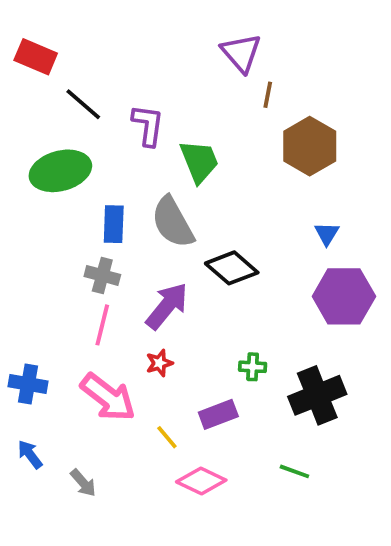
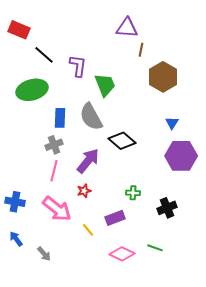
purple triangle: (241, 53) -> (127, 28), turned -45
gray cross: (102, 275) -> (54, 145), turned -36
black cross: (317, 395) -> (167, 208), size x0.7
pink diamond: (201, 481) -> (122, 254), moved

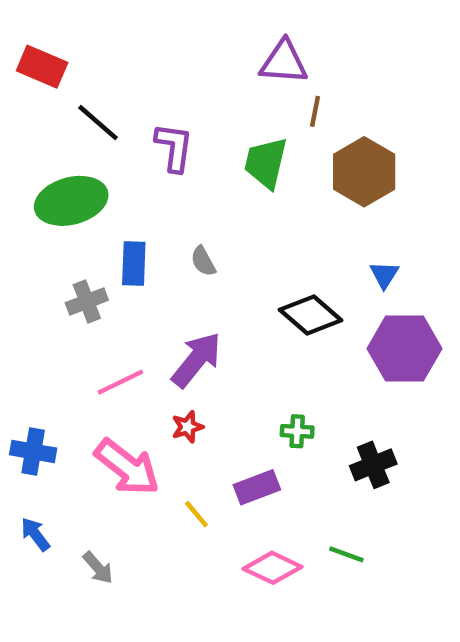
green trapezoid: (105, 85) -> (266, 163), moved, turned -145
gray semicircle: (91, 117) -> (203, 261), size x0.5
black diamond: (122, 141) -> (311, 315), moved
gray cross: (54, 145) -> (87, 302), moved
pink line: (54, 171) -> (120, 382), turned 50

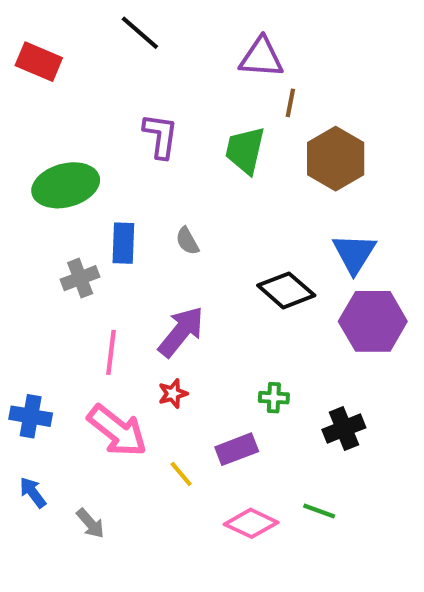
black line: (98, 123) -> (140, 33), moved
blue triangle: (384, 275) -> (354, 253), size x1.6
pink line: (120, 382) -> (111, 352), turned -57

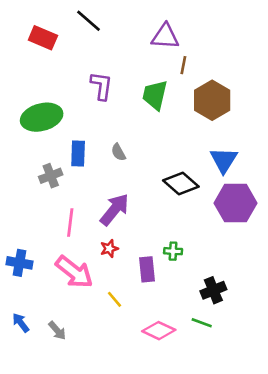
red rectangle: (39, 62) -> (43, 38), moved
black cross: (344, 429) -> (213, 290), moved
purple rectangle: (237, 449) -> (147, 269), moved, turned -75
blue arrow: (33, 492) -> (21, 323), moved

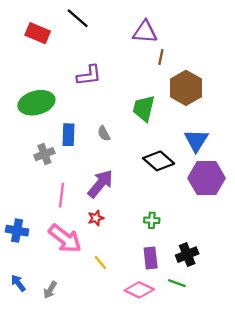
purple L-shape: (101, 86) -> (89, 75), turned 75
green trapezoid: (155, 95) -> (144, 108), moved
purple rectangle: (147, 269) -> (151, 258), moved
gray arrow: (57, 331) -> (50, 290), turned 72

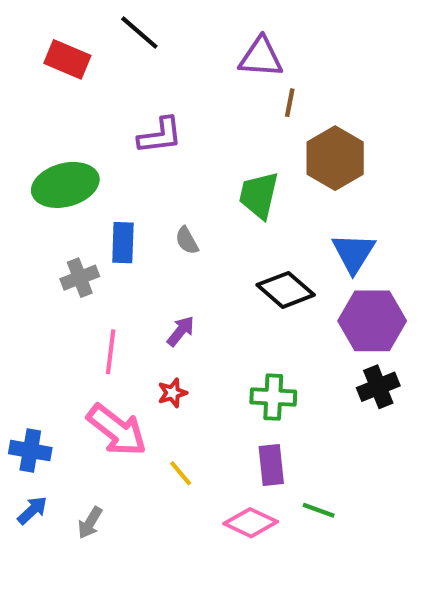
purple arrow: (100, 184) -> (181, 331), size x0.6
green cross: (152, 220) -> (273, 397), size x1.5
blue cross: (17, 231) -> (30, 451), moved
black cross: (187, 255) -> (378, 387), moved
blue arrow: (18, 283) -> (32, 510), turned 84

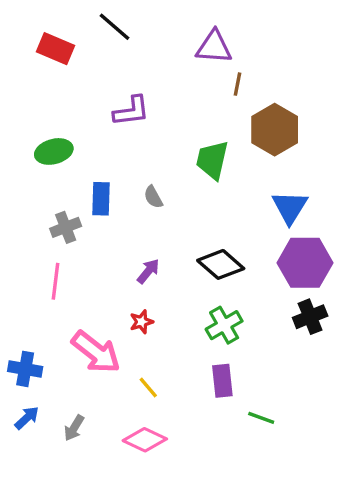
green ellipse: (65, 185) -> (54, 151), size x0.7
black diamond: (286, 290) -> (221, 264), moved
pink line: (111, 352) -> (56, 281), moved
green cross: (273, 397) -> (224, 325), turned -33
pink diamond: (251, 523) -> (145, 440), moved

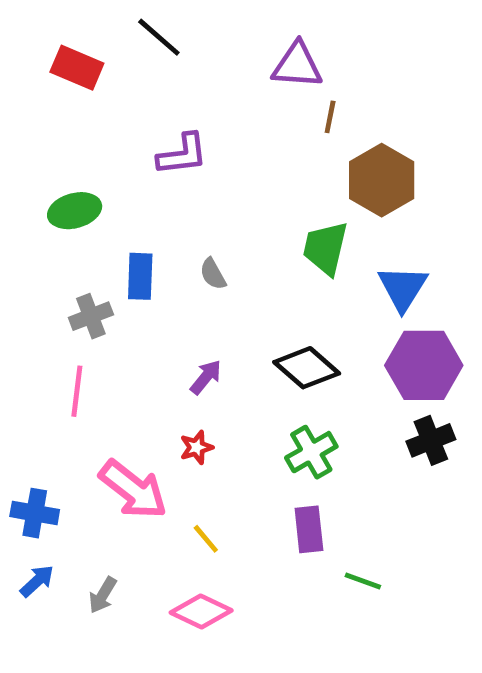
green trapezoid: (212, 160) -> (325, 248), moved

